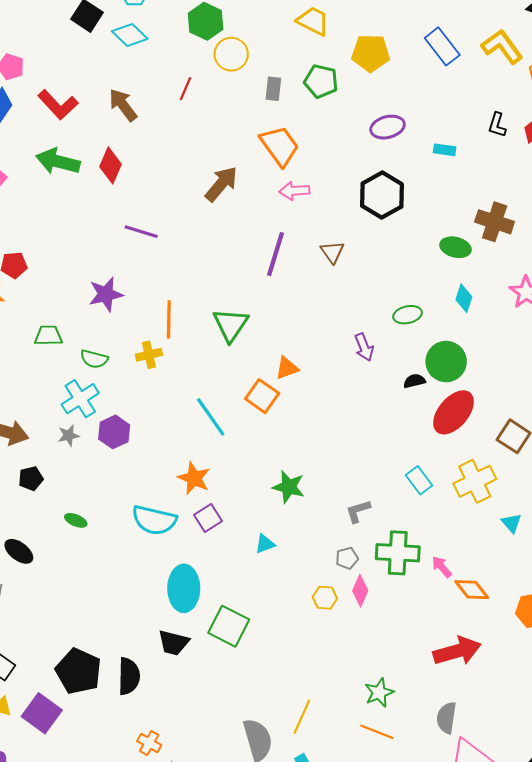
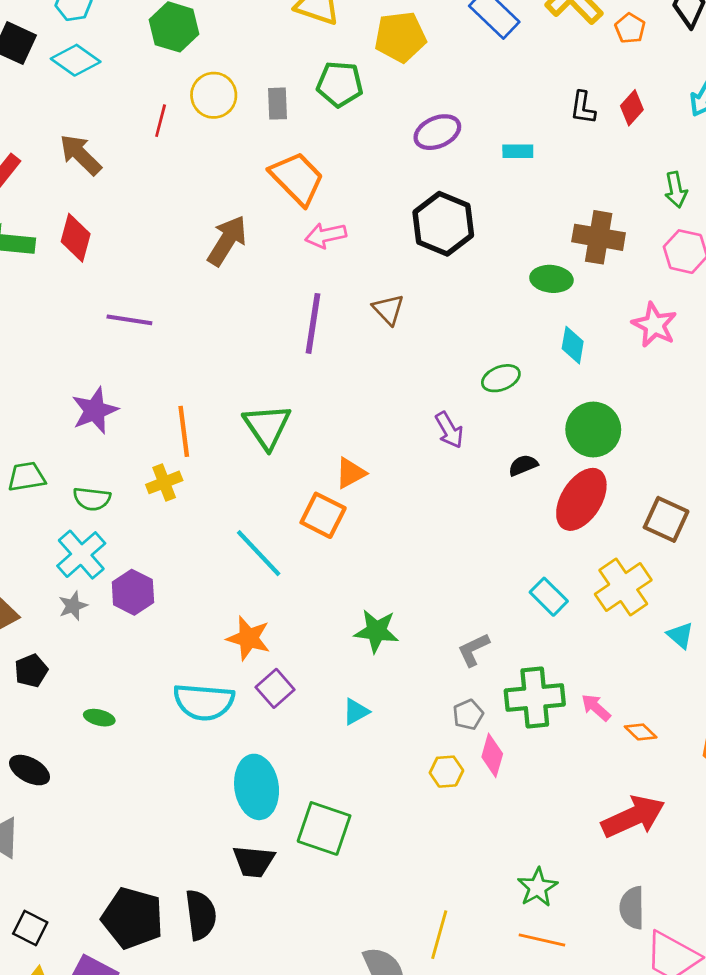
yellow circle: (231, 54) -> (214, 95), moved
green circle: (446, 362) -> (593, 430), moved
orange diamond: (472, 590) -> (641, 732), size x0.7

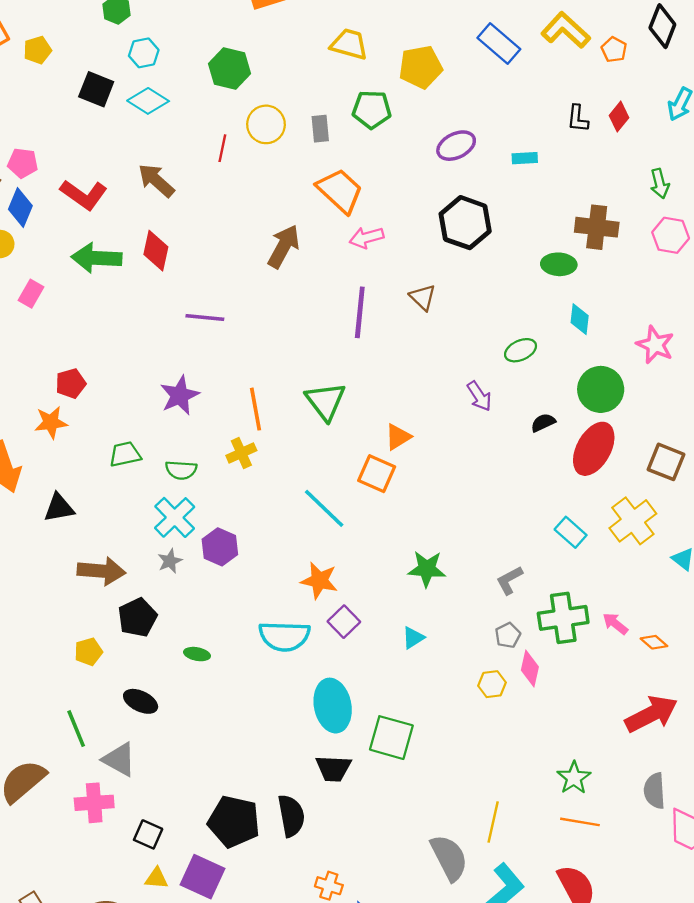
pink star: (654, 325) -> (655, 345), moved
black pentagon: (31, 671) -> (137, 617), size x1.4

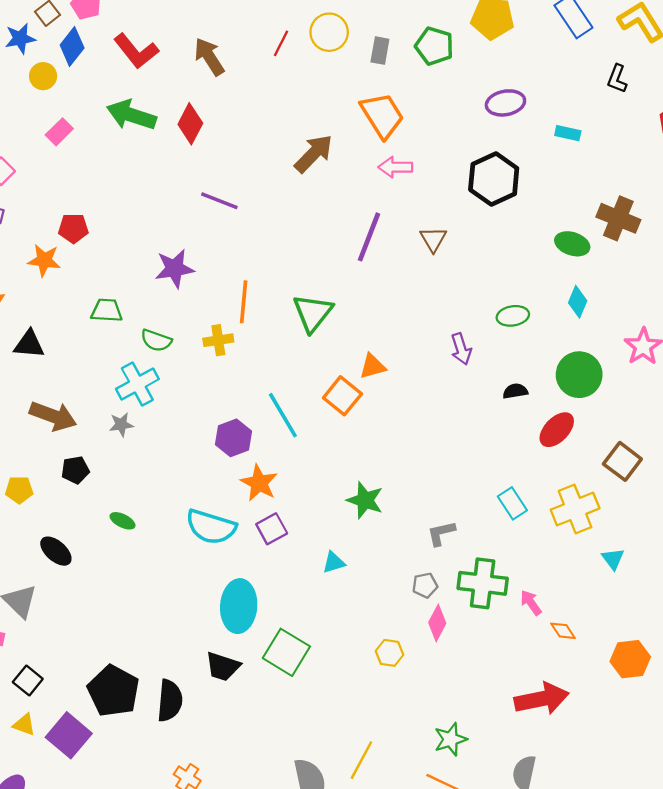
black L-shape: (578, 119) -> (617, 79), moved
red ellipse: (594, 449) -> (557, 430), size x0.7
purple hexagon: (220, 547) -> (233, 438), moved
black pentagon: (137, 617) -> (75, 470), size x0.7
yellow hexagon: (492, 684) -> (389, 653), moved

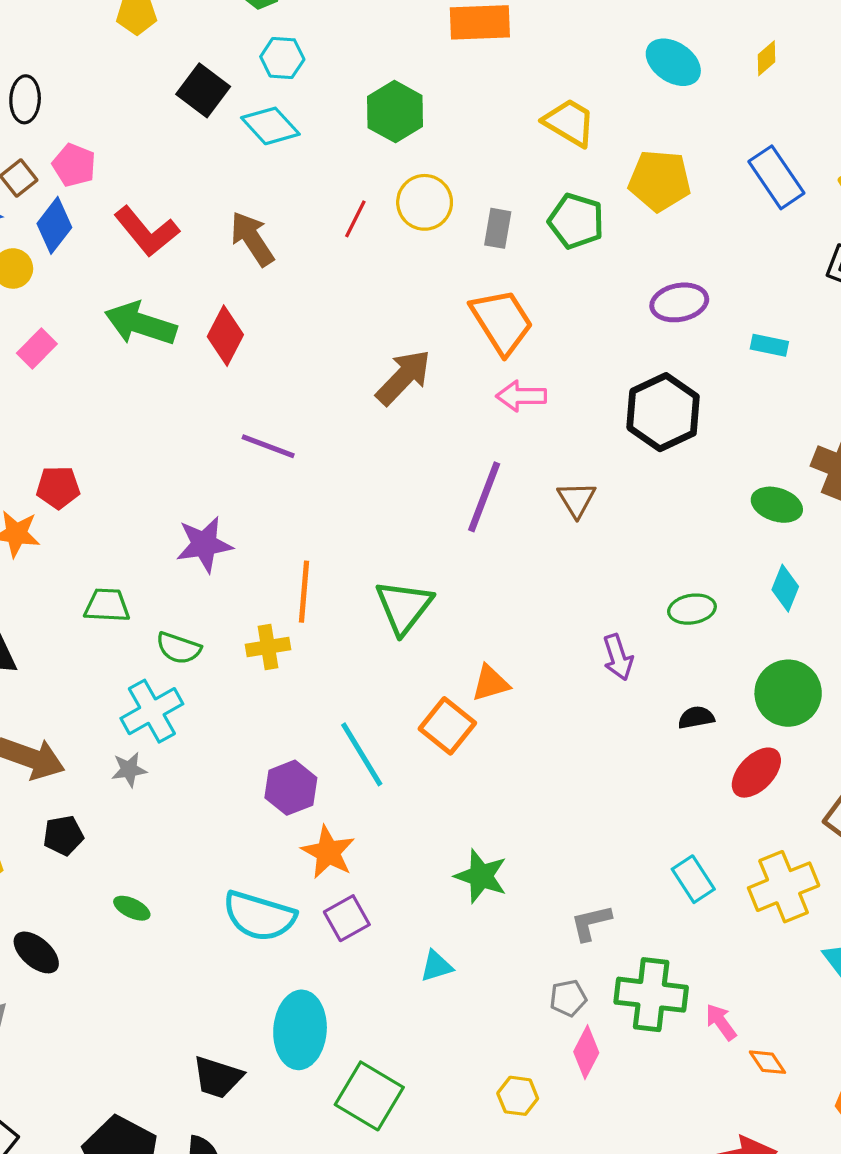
black trapezoid: (223, 666) -> (218, 1077), moved

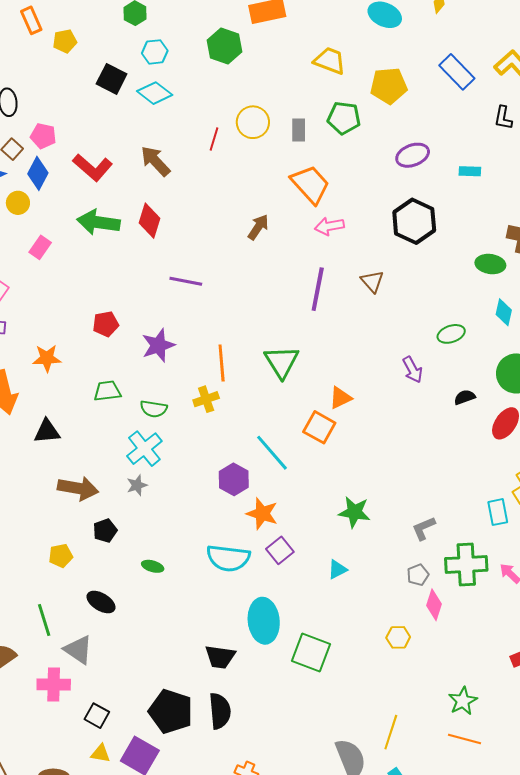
green hexagon: (395, 112) -> (225, 46), moved
brown arrow: (403, 377) -> (258, 227), size x0.7
red pentagon: (58, 487) -> (106, 324), moved
cyan rectangle: (693, 879) -> (498, 512), moved, turned 32

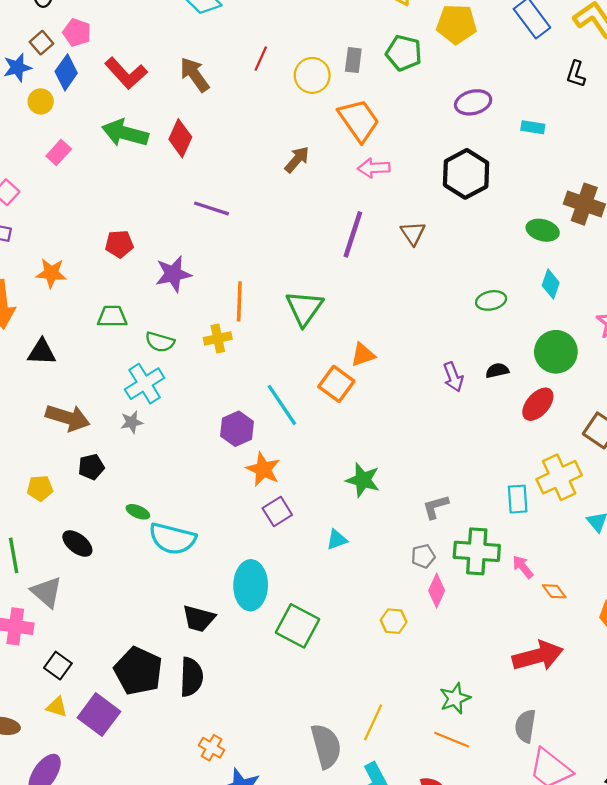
yellow circle: (253, 122) -> (312, 75), moved
purple arrow: (413, 370) -> (453, 377), moved
cyan semicircle: (228, 558) -> (172, 539), moved

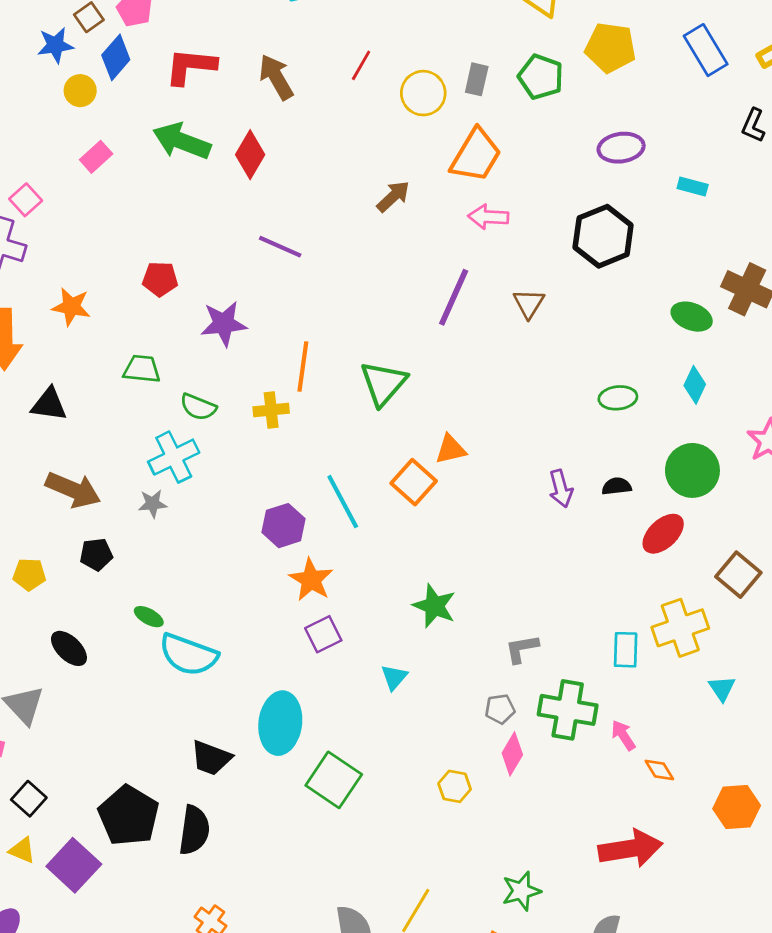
red L-shape: (126, 73) -> (191, 66), turned 132
orange trapezoid: (359, 120) -> (476, 155), turned 60
cyan triangle: (337, 540) -> (394, 677), turned -35

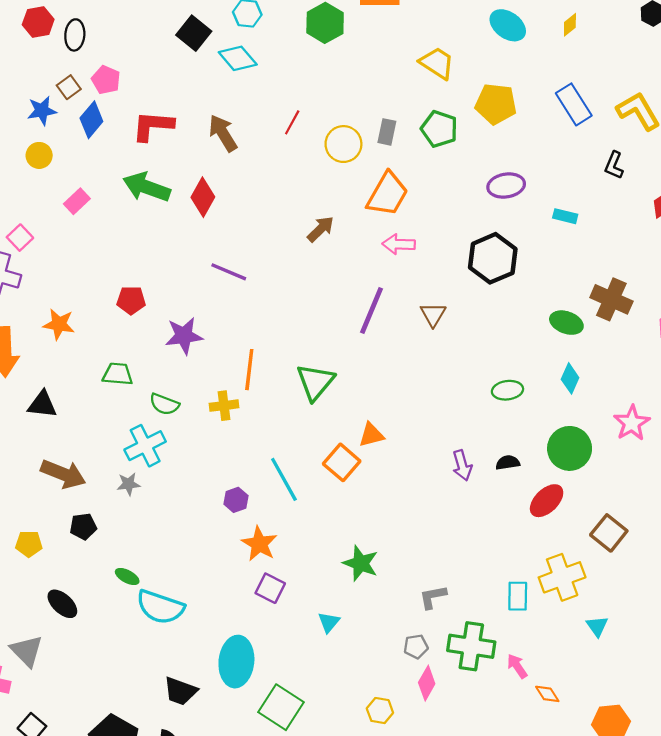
yellow circle: (80, 91) -> (39, 155), moved
purple hexagon: (284, 526) -> (236, 500), size x0.7
purple square: (323, 634) -> (270, 588), turned -36

